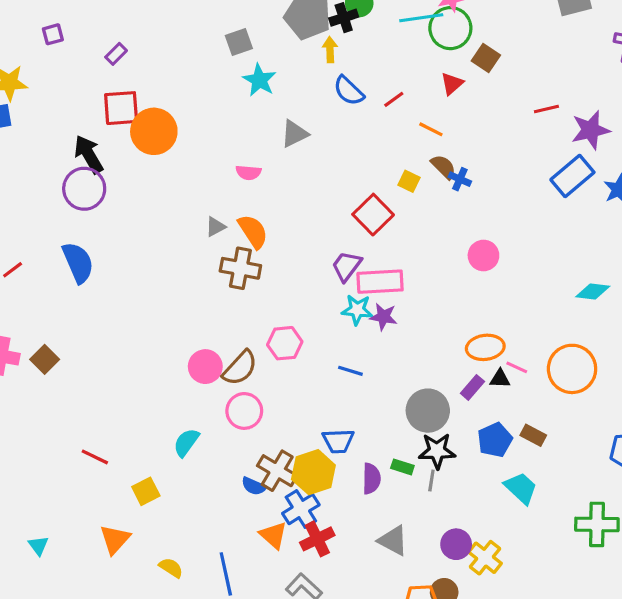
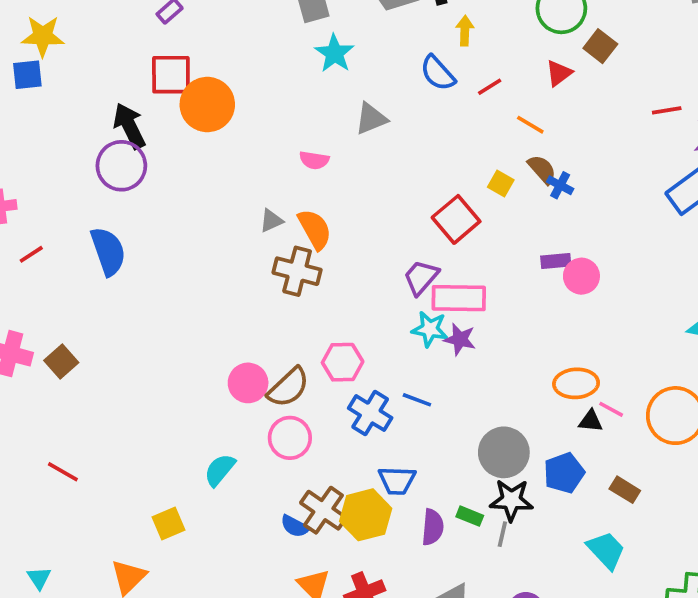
yellow arrow: (330, 50) -> (465, 31), moved
purple rectangle: (472, 387) -> (556, 261), moved, turned 40
blue pentagon: (495, 440) -> (564, 473), moved
red line: (95, 457) -> (63, 472), moved
blue cross: (301, 509) -> (370, 413), moved, turned -30

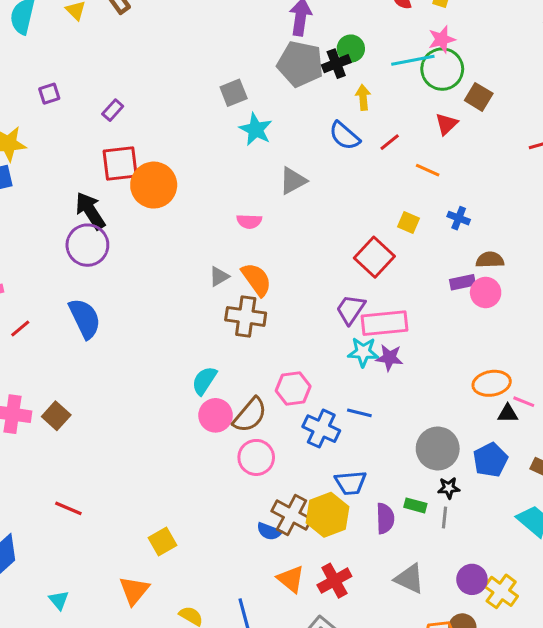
brown semicircle: (542, 169) -> (490, 260), moved, turned -44
cyan semicircle: (220, 470) -> (204, 381), moved
black star: (511, 500) -> (449, 488), size x0.6

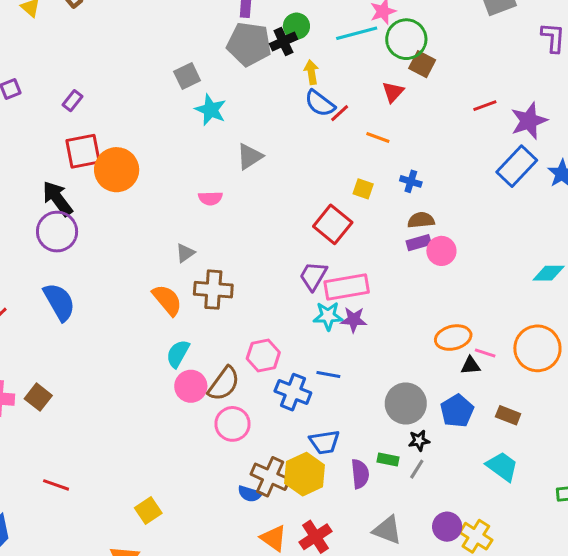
green circle: (442, 69) -> (406, 39), moved
blue semicircle: (344, 136) -> (320, 103), moved
brown semicircle: (490, 260) -> (421, 220), moved
orange semicircle: (256, 279) -> (167, 300), moved
gray line: (445, 517) -> (417, 469), turned 30

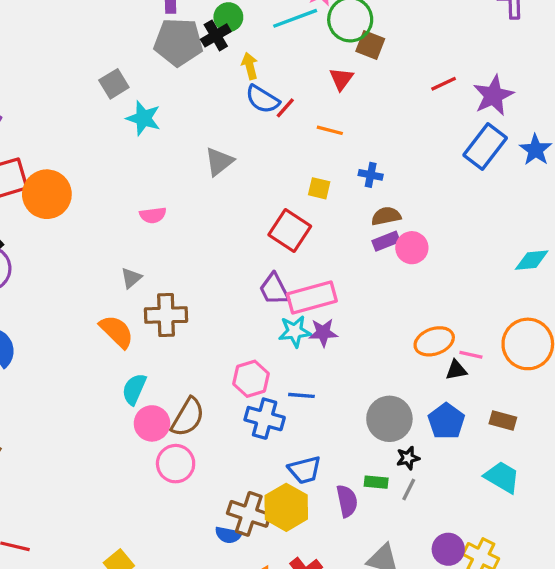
gray triangle: (250, 157) -> (219, 162), moved
purple trapezoid: (313, 276) -> (274, 289), turned -52
pink hexagon: (263, 355) -> (251, 379), moved
pink circle: (232, 424) -> (176, 464), moved

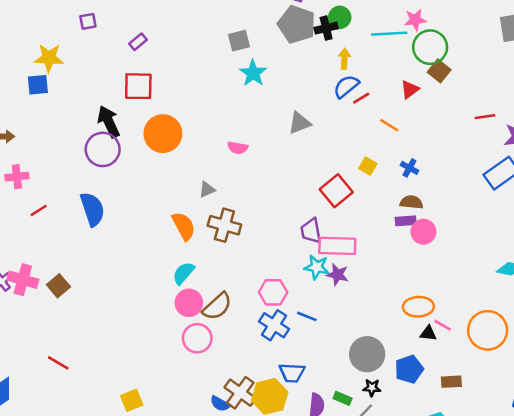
blue semicircle: (262, 99) -> (346, 86), turned 92
orange circle: (47, 194) -> (163, 134), moved
brown rectangle: (503, 421) -> (451, 382), turned -36

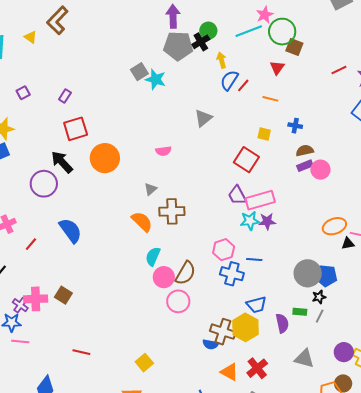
cyan star: (253, 73) -> (156, 79), moved
purple circle: (103, 149) -> (44, 184), moved
blue pentagon: (409, 369) -> (326, 276), moved, turned -30

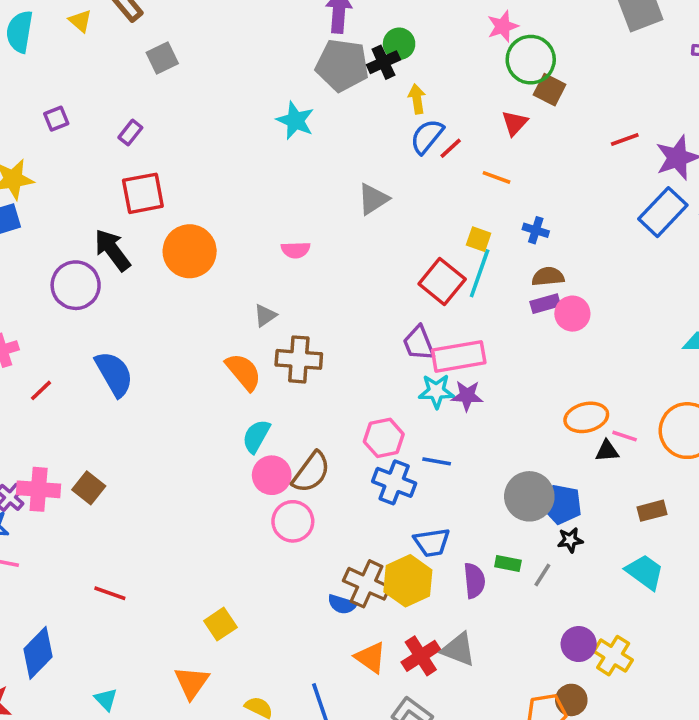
cyan line: (249, 31) -> (480, 273), moved, turned -56
gray square: (139, 72) -> (162, 58), moved
black star: (319, 297) -> (570, 540), moved
gray triangle: (304, 359) -> (458, 649), moved

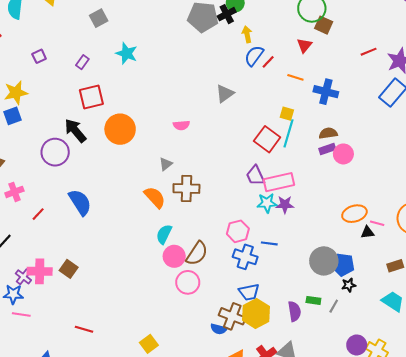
cyan star: (295, 121) -> (127, 53), moved
blue cross: (536, 230) -> (326, 92), moved, size x1.6
blue trapezoid: (432, 542) -> (249, 292), moved

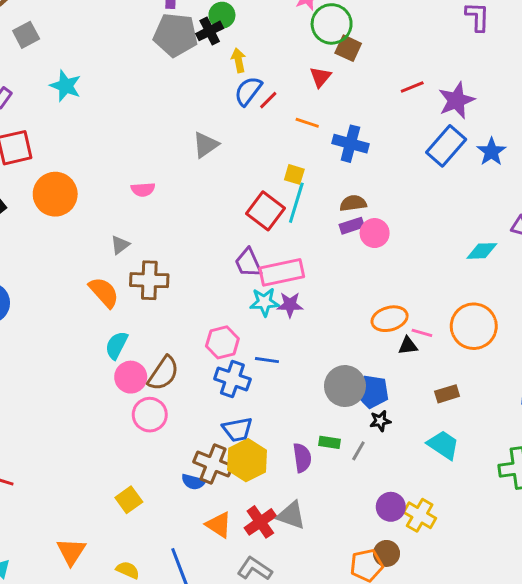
yellow square: (149, 344) -> (129, 500), moved

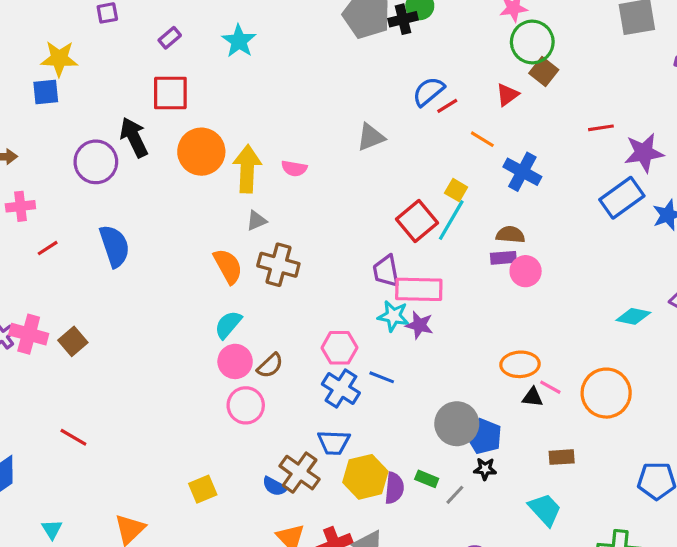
yellow arrow: (239, 60) -> (247, 169), moved, size x1.8
brown semicircle: (163, 373) -> (270, 366), size x0.7
yellow hexagon: (247, 460) -> (365, 477), moved

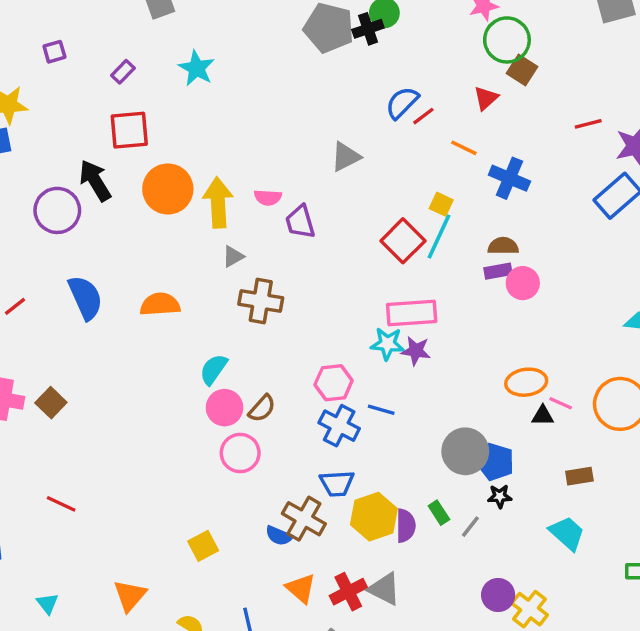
orange semicircle: (228, 266) -> (160, 304), moved, turned -60
purple trapezoid: (386, 271) -> (300, 222), moved
green rectangle: (427, 479) -> (439, 513), turned 40

